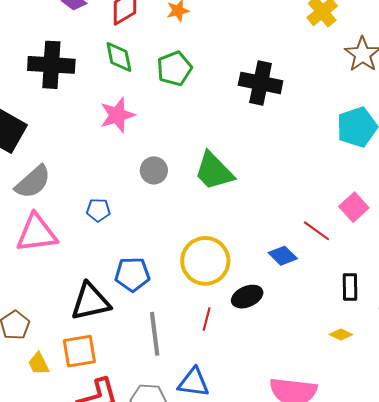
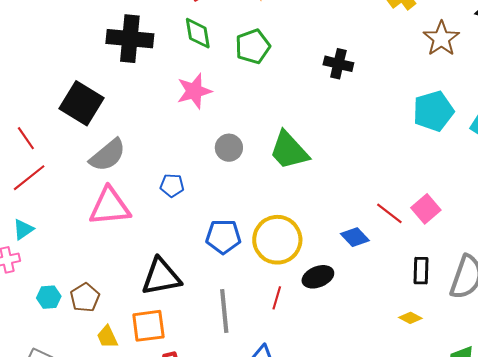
black cross: (261, 83) -> (338, 64), size x0.7
pink square: (354, 207) -> (426, 209), moved
blue pentagon: (132, 274) -> (223, 237), moved

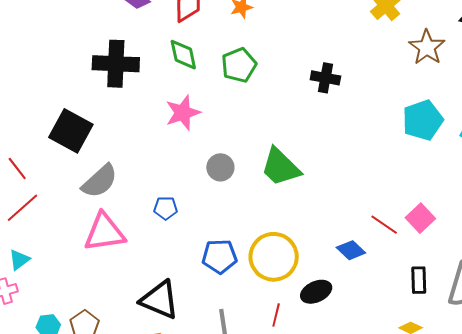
black triangle: (161, 277) -> (160, 300), turned 36

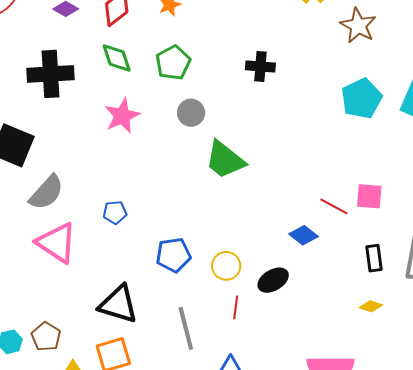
gray circle: (220, 167) -> (191, 113), moved
pink square: (420, 218) -> (369, 196), turned -36
pink triangle: (104, 232) -> (57, 243), turned 48
yellow circle: (274, 257) -> (226, 266), moved, size x0.6

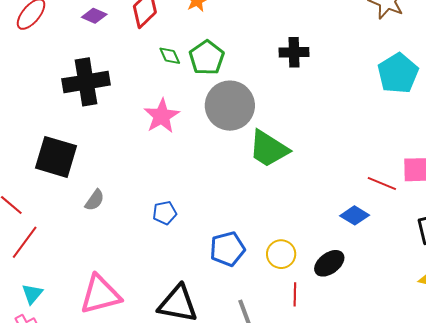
green diamond: (117, 58) -> (170, 56), moved, size x0.7
gray circle: (191, 113) -> (230, 106), size x1.8
gray semicircle: (47, 192) -> (95, 200), size x0.6
pink triangle: (57, 243) -> (100, 295), moved, turned -42

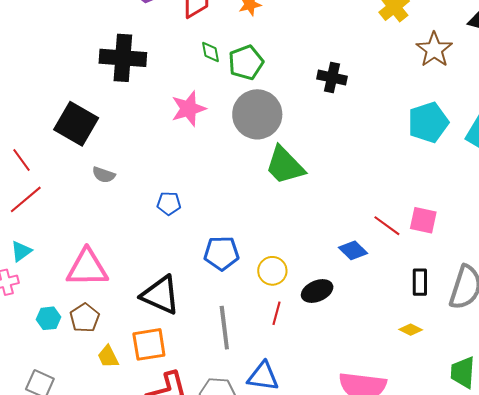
gray semicircle: (95, 200) -> (104, 175), turned 60

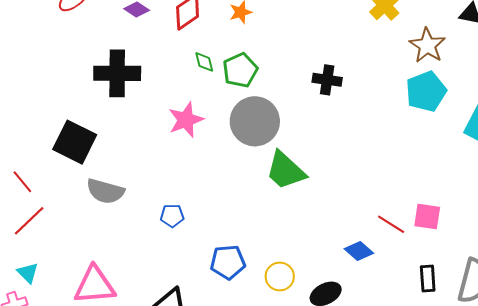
cyan pentagon: (428, 122) -> (426, 92), moved
gray semicircle: (104, 175) -> (105, 191), size x1.6
cyan triangle: (21, 251) -> (28, 273), turned -35

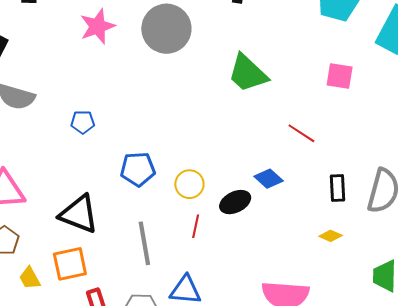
green trapezoid: (285, 171) -> (248, 73), moved
pink square: (427, 217) -> (340, 76), moved
blue diamond: (359, 251) -> (269, 179), moved

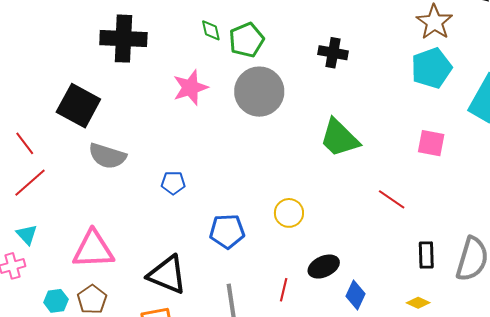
blue diamond: (269, 179) -> (355, 295), moved, turned 72
yellow circle: (189, 184) -> (289, 213), moved

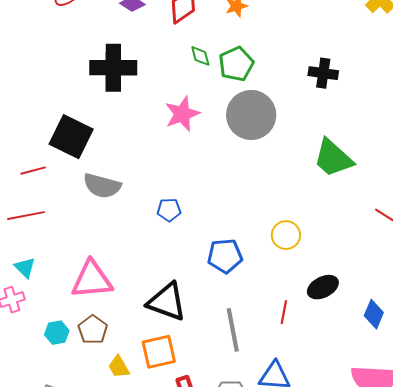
red line: (25, 143) -> (33, 171), moved, turned -65
red line: (30, 183) -> (26, 216), turned 33
blue diamond: (355, 295) -> (374, 314), moved

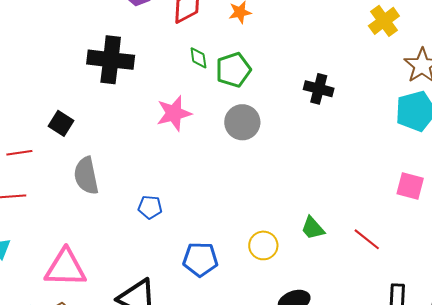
gray circle: (251, 115) -> (242, 122), size x0.7
black square: (71, 137) -> (61, 123), size x0.6
green trapezoid: (333, 158) -> (313, 228), moved, size x0.6
gray semicircle: (102, 186) -> (86, 176), turned 57

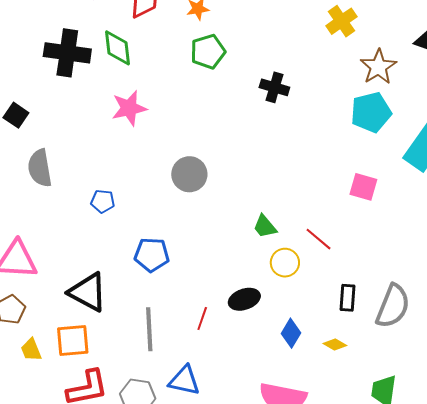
green diamond: (198, 58) -> (117, 48), moved, size x1.6
green pentagon: (233, 70) -> (208, 52), moved
gray circle: (242, 122) -> (189, 174), moved
yellow circle: (263, 245) -> (285, 263), moved

